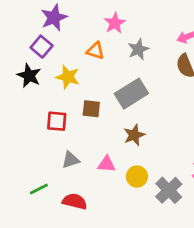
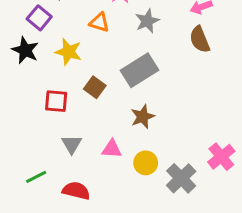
brown square: (91, 109) -> (95, 87), turned 30
gray triangle: (71, 160) -> (72, 144), turned -42

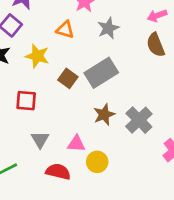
brown square: (95, 87) -> (68, 78), moved
yellow circle: (146, 163) -> (97, 162), moved
gray cross: (181, 178) -> (139, 120), moved
red semicircle: (76, 191) -> (58, 172), moved

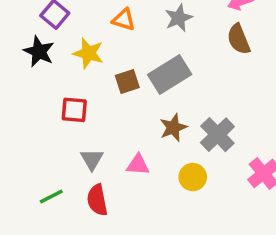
brown square: (68, 78) -> (127, 82), turned 36
yellow circle: (97, 162) -> (193, 177), moved
red semicircle: (58, 172) -> (97, 200), moved, turned -115

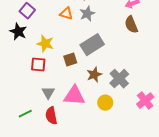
gray star: (179, 18) -> (87, 14), moved
yellow star: (88, 53) -> (45, 44), moved
brown square: (127, 82) -> (70, 60), moved
pink triangle: (138, 165) -> (74, 96), size x1.6

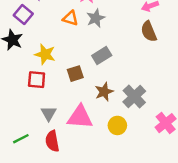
gray rectangle: (92, 45) -> (102, 56), size x0.7

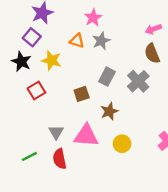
yellow star: (45, 54) -> (51, 60), moved
gray rectangle: (102, 56) -> (107, 77), turned -30
red square: (37, 80) -> (36, 90), moved, turned -36
gray cross: (134, 97) -> (138, 81), moved

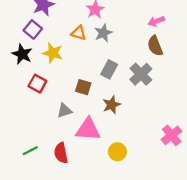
red square: (36, 90) -> (37, 84), turned -30
brown square: (82, 94) -> (83, 87), turned 35
gray triangle: (56, 132) -> (64, 111), moved, turned 42
yellow circle: (122, 144) -> (117, 152), moved

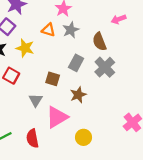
brown semicircle: (155, 46) -> (99, 42), moved
gray triangle: (64, 111) -> (36, 100), turned -40
pink triangle: (88, 129) -> (57, 117), turned -35

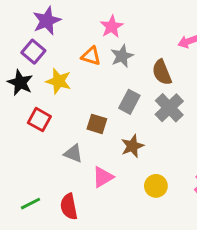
gray triangle: (36, 100) -> (73, 153), turned -40
pink triangle: (57, 117) -> (103, 177), size x0.7
yellow circle: (83, 137) -> (156, 186), moved

